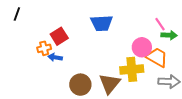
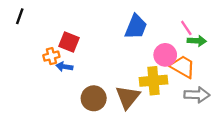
blue trapezoid: (102, 23) -> (136, 27), moved, turned -65
red square: (59, 36) -> (69, 42), turned -36

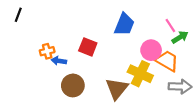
green arrow: (197, 41) -> (180, 37), turned -35
red square: (69, 42) -> (88, 47), moved
yellow cross: (153, 81) -> (140, 74), turned 30
brown circle: (94, 98) -> (73, 85), moved

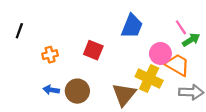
black line: (18, 15) -> (19, 31), moved
blue arrow: (59, 61) -> (51, 90), moved

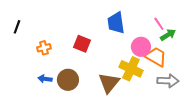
blue trapezoid: (132, 26) -> (116, 23), turned 150

